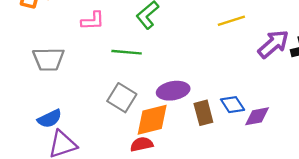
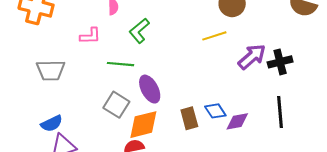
purple ellipse: (173, 91) -> (150, 89), moved, turned 72

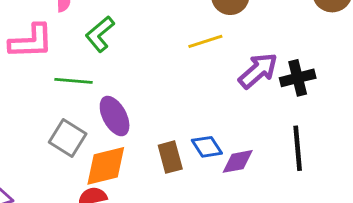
pink L-shape: (90, 36) -> (31, 41), size x1.5

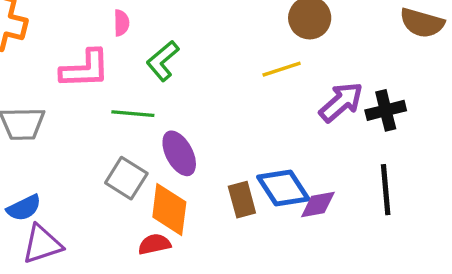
blue diamond: (207, 147) -> (283, 188), size x1.5
orange diamond: (106, 166) -> (169, 209), turned -69

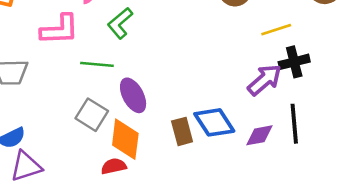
yellow line: (282, 69) -> (276, 30), moved
purple arrow: (341, 102) -> (265, 80), moved
purple diamond: (318, 205) -> (259, 135), moved

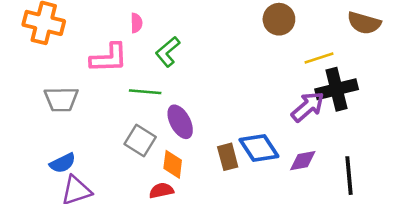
black cross: (294, 62) -> (337, 89), size x1.4
black line: (294, 124) -> (349, 176), moved
orange diamond: (125, 139) -> (173, 164), size x0.7

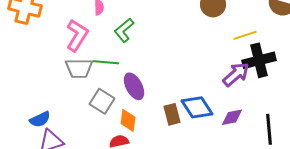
pink L-shape: (109, 58) -> (77, 35), turned -56
gray trapezoid: (61, 99) -> (79, 68), moved

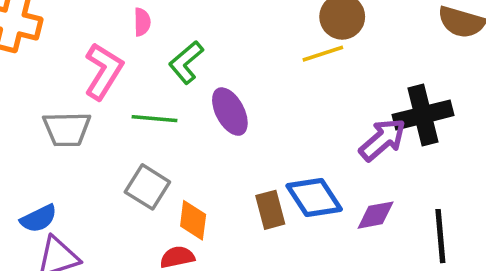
yellow line: (245, 35) -> (323, 54), moved
gray trapezoid: (79, 68) -> (67, 129), moved
purple ellipse: (134, 86) -> (230, 112), moved

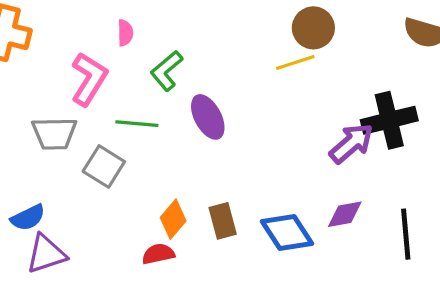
gray square: (147, 187) -> (104, 166), moved
blue diamond: (314, 198) -> (287, 232), moved
brown rectangle: (270, 210) -> (223, 221), moved
orange diamond: (193, 220) -> (173, 219), turned 33

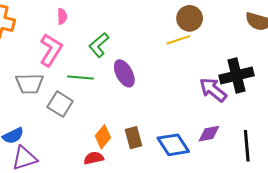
pink semicircle: (125, 33) -> (62, 16), moved
purple arrow: (351, 143) -> (213, 90), turned -100

